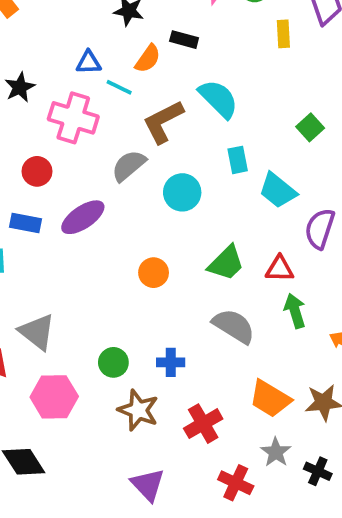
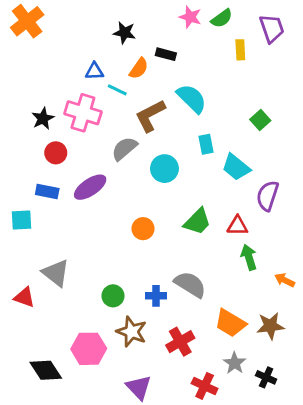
black star: (20, 87) -> (43, 118), moved
gray semicircle: (234, 326) -> (190, 284), moved
pink hexagon: (54, 397) -> (89, 349), moved

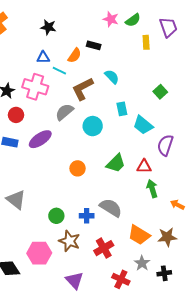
black star: (124, 33) -> (48, 27), moved
cyan semicircle: (192, 98) -> (112, 77), size x0.7
black cross: (266, 377) -> (164, 273), turned -32

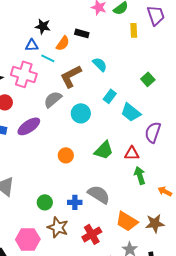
black star: (48, 27) -> (43, 26), moved
cyan rectangle: (122, 109) -> (110, 96), turned 48

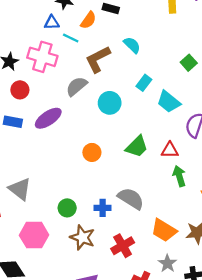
pink hexagon: (28, 239) -> (34, 235), moved

